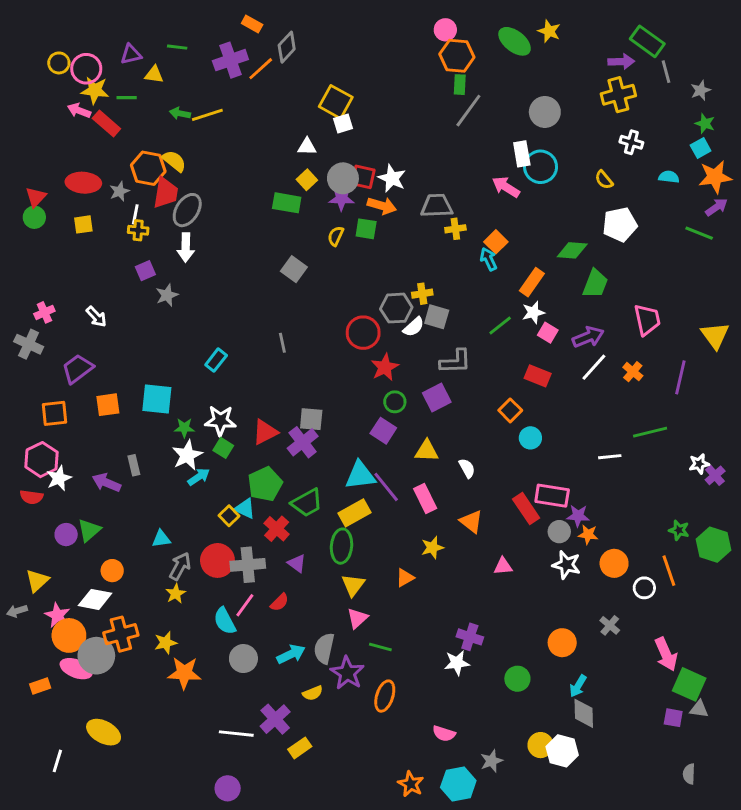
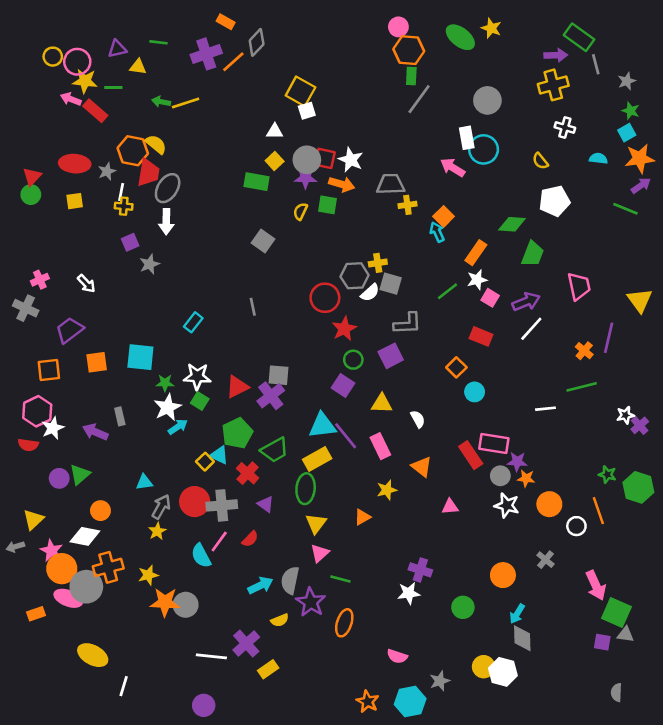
orange cross: (633, 372) -> (584, 351), moved
gray circle: (243, 659) -> (186, 605), moved
white line: (57, 761) -> (124, 686), moved

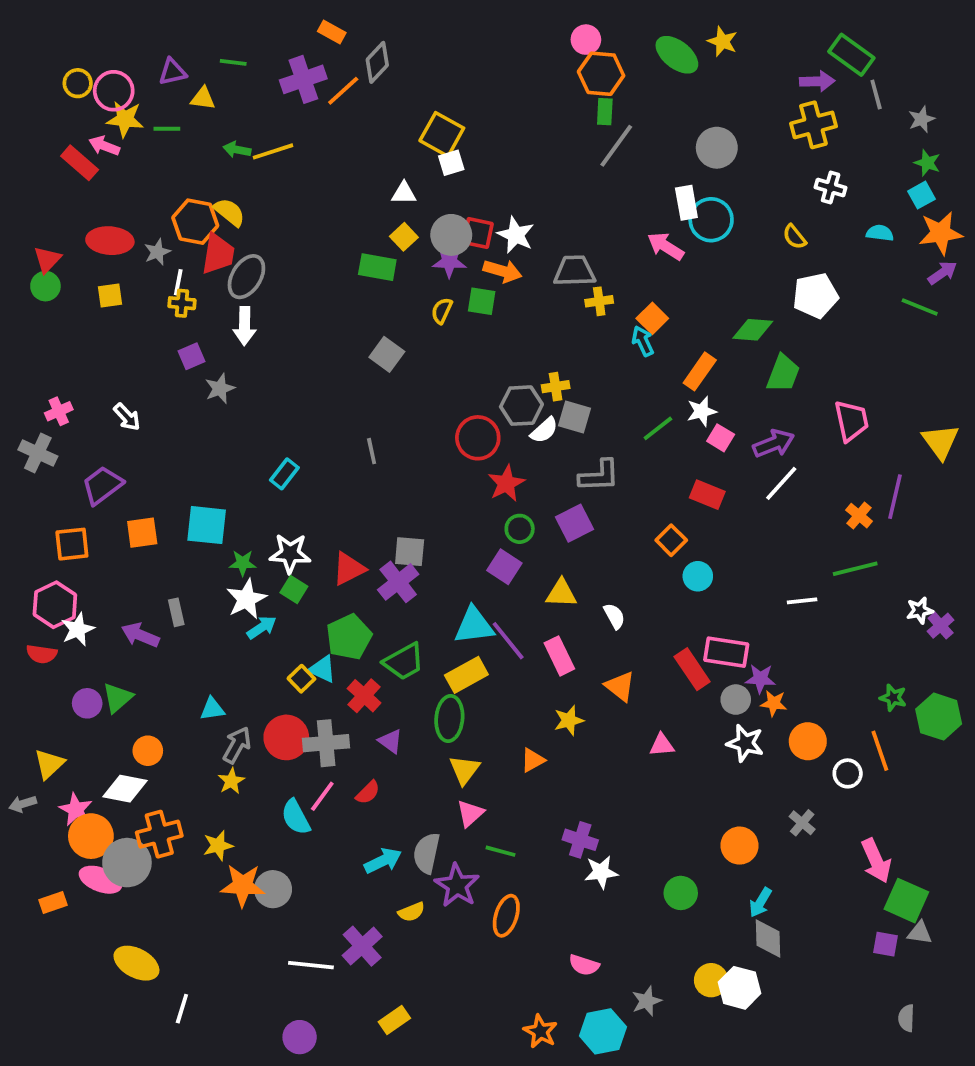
red rectangle: (95, 111) -> (80, 163), moved
purple cross: (420, 570) -> (580, 840), moved
yellow rectangle: (268, 669) -> (394, 1020), moved

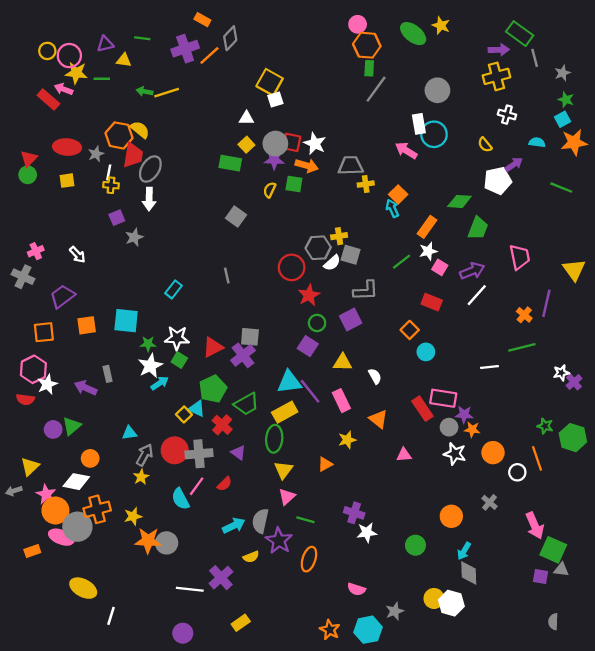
purple arrow: (942, 273) -> (514, 164), moved

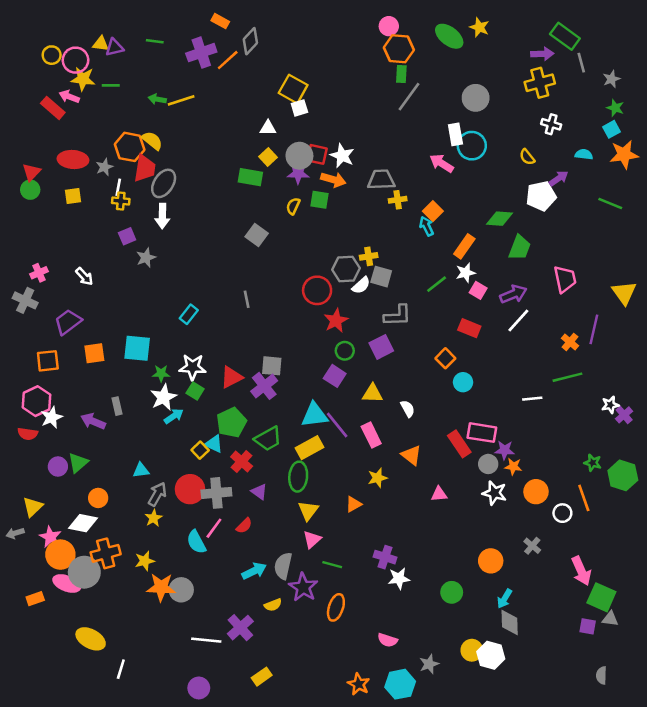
yellow triangle: (124, 60) -> (101, 44), moved

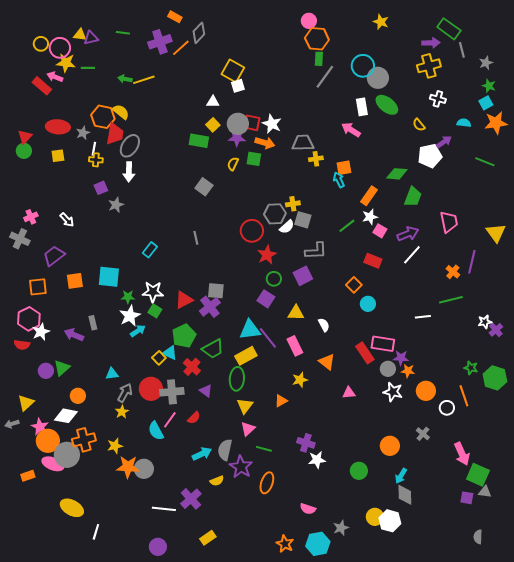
green ellipse: (449, 36) -> (387, 105), moved
cyan circle: (472, 146) -> (363, 66), moved
orange square: (433, 211) -> (344, 168), turned 35

